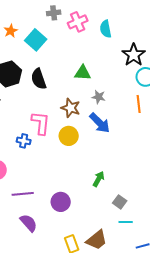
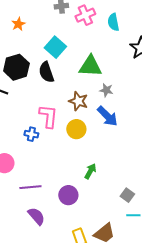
cyan square: (36, 40) -> (55, 47), moved
green triangle: (83, 73) -> (90, 66), size x1.4
green arrow: (99, 179) -> (90, 171), moved

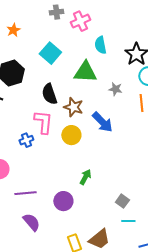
cyan semicircle: (113, 22) -> (100, 45), moved
black semicircle: (46, 72) -> (49, 94), moved
gray star: (106, 90) -> (115, 89), moved
blue cross: (31, 134) -> (26, 140), turned -32

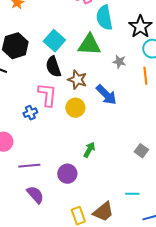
cyan semicircle: (100, 45) -> (104, 18), size x1.4
cyan square: (50, 53) -> (54, 41), moved
gray square: (122, 201) -> (141, 151), moved

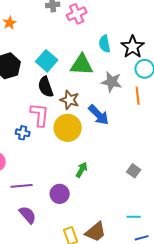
cyan semicircle: (104, 18) -> (105, 44), moved, size x0.7
gray star: (119, 62) -> (112, 82), size x1.5
yellow circle: (75, 108) -> (68, 128), size x1.4
blue cross: (30, 113) -> (23, 133), turned 32
cyan line: (132, 194) -> (134, 217), moved

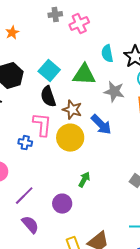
purple line: (22, 186) -> (24, 196), turned -40

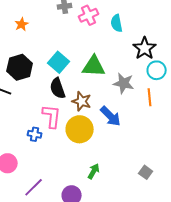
cyan semicircle: (107, 54) -> (117, 23), moved

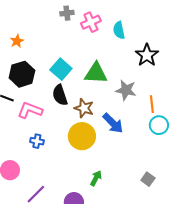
orange star: (22, 24) -> (17, 41), moved
cyan circle: (157, 70) -> (159, 125), moved
pink L-shape: (52, 116) -> (30, 110), moved, turned -75

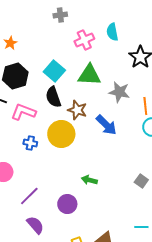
pink cross: (91, 22) -> (84, 40), moved
yellow circle: (82, 136) -> (61, 134), moved
green arrow: (96, 178) -> (89, 180), turned -105

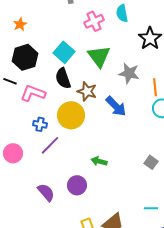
green triangle: (89, 75) -> (99, 56), turned 50
purple line: (29, 196) -> (50, 145), moved
purple semicircle: (35, 225) -> (46, 192), moved

